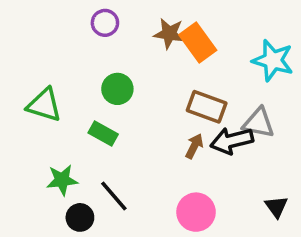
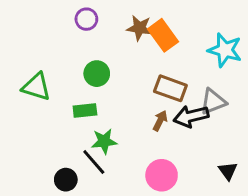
gray triangle: (258, 123) -> (213, 102), turned -32
green rectangle: (103, 134) -> (85, 110), turned -35
green star: (62, 180) -> (104, 141), moved

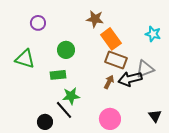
purple circle: (86, 19) -> (38, 23), moved
orange rectangle: (163, 35) -> (111, 39), moved
cyan star: (225, 50) -> (153, 34), size x0.7

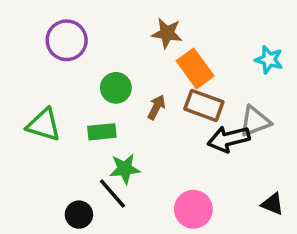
purple circle: (38, 23) -> (67, 40), size x1.5
green triangle: (25, 59) -> (44, 125), moved
brown arrow: (109, 82) -> (156, 107), moved
black triangle: (155, 116) -> (273, 204), turned -32

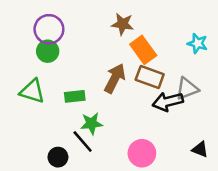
green circle: (116, 88) -> (48, 51), moved
brown arrow: (156, 107) -> (115, 78), size x1.6

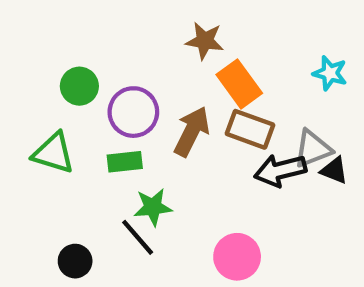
purple circle: (49, 29) -> (133, 112), moved
black triangle: (200, 149) -> (334, 170), moved
black circle: (58, 157) -> (75, 261), moved

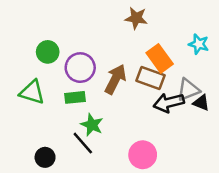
brown star: (205, 41) -> (136, 18), moved
orange rectangle: (239, 84) -> (160, 58), moved
green star: (153, 207) -> (92, 125), turned 30

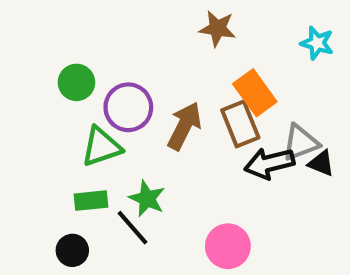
cyan star: (199, 44) -> (317, 43), moved
brown rectangle: (150, 78) -> (240, 124), turned 48
green triangle: (32, 92) -> (101, 147), moved, turned -36
green rectangle: (75, 97) -> (91, 201), moved

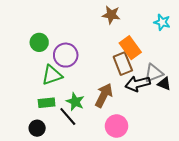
brown arrow: (184, 126) -> (104, 95), moved

